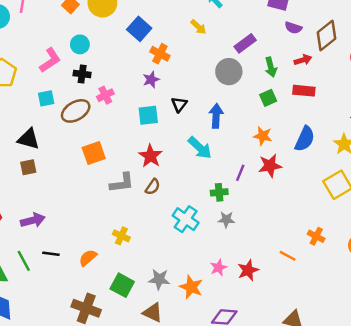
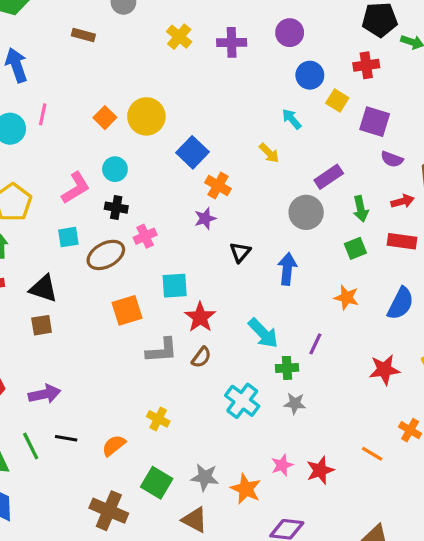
cyan square: (148, 115) -> (175, 286), moved
cyan arrow: (200, 148) -> (263, 333), moved
red star: (270, 166) -> (384, 370), moved

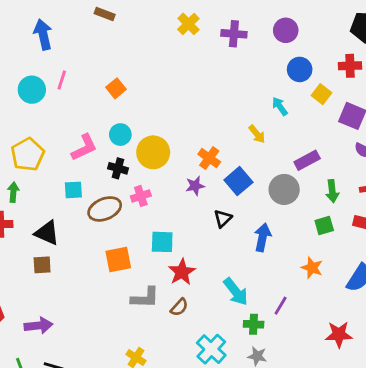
yellow circle: (146, 116) -> (153, 152), moved
blue square: (193, 152) -> (238, 181), moved

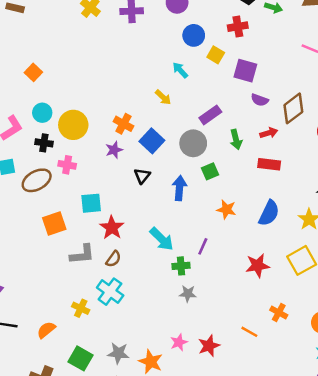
pink cross: (141, 196) -> (67, 165), turned 36
green square: (324, 225) -> (210, 171), moved
cyan cross: (211, 349) -> (110, 292), moved

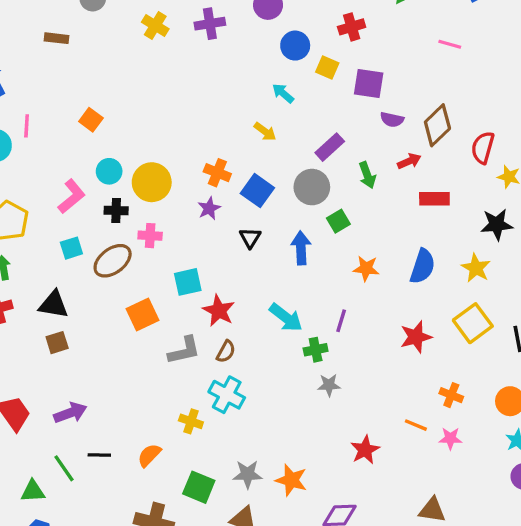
red rectangle: (269, 164) -> (434, 199), moved
pink star: (179, 342) -> (450, 438), moved, turned 30

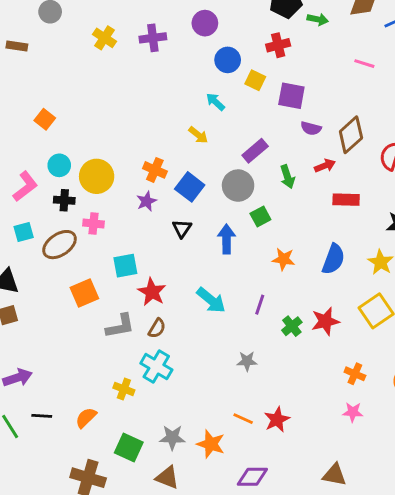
green cross: (316, 350) -> (292, 326), moved, turned -30
orange line: (416, 425) -> (243, 419), moved

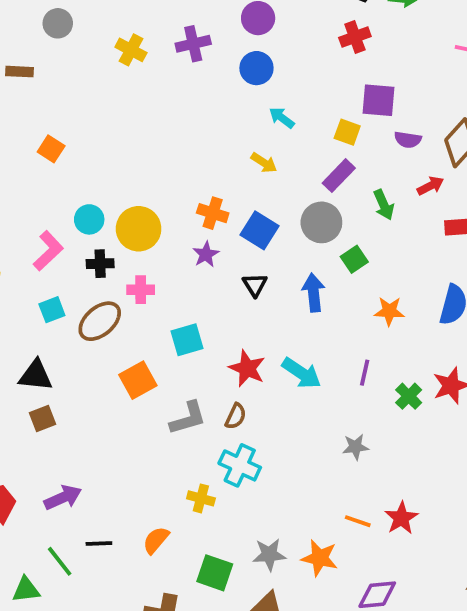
blue circle: (228, 60) -> (256, 68), moved
yellow square: (255, 80) -> (347, 132), moved
orange square: (45, 119) -> (51, 149), moved
red star: (152, 292) -> (247, 368), moved

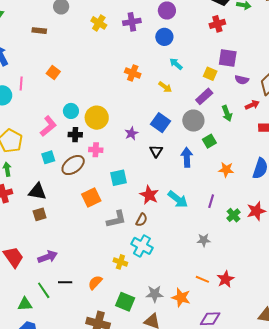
orange cross: (213, 213) -> (133, 73), moved

